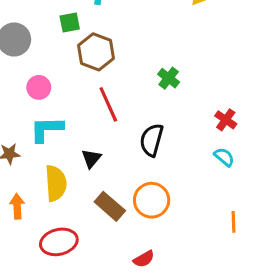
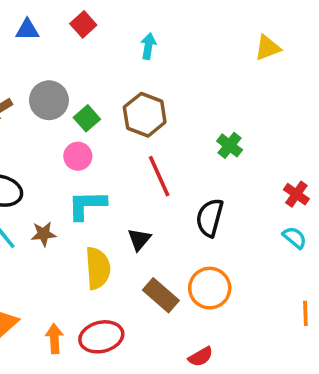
green square: (70, 22) -> (87, 118), moved, turned -30
orange arrow: (17, 206) -> (54, 339), moved

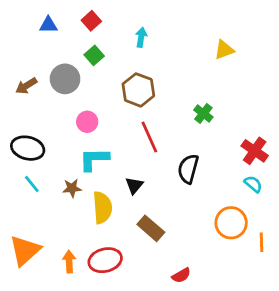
yellow triangle: (267, 48) -> (224, 50), moved
green square: (87, 118) -> (94, 55), moved
red cross: (296, 194) -> (255, 151), size x1.4
brown star: (44, 234) -> (72, 188), moved
orange circle: (210, 288) -> (231, 223), moved

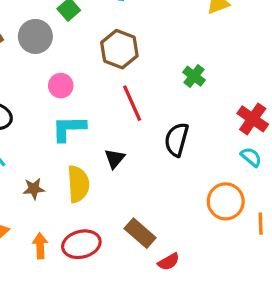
brown star: (72, 188) -> (34, 189), moved
brown rectangle: (151, 228) -> (140, 233), moved

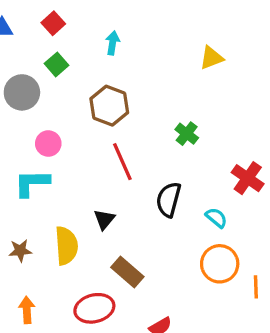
cyan L-shape: (69, 128) -> (32, 183), moved
cyan semicircle: (251, 157) -> (216, 218), moved
brown rectangle: (140, 233) -> (127, 272), moved
red ellipse: (81, 244) -> (94, 308), moved

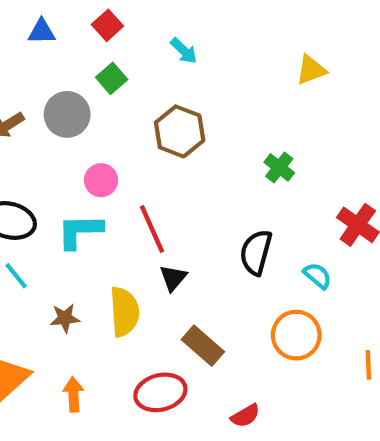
cyan arrow: (113, 43) -> (184, 51), turned 125
red line: (122, 162) -> (152, 229), moved
orange circle: (220, 264) -> (296, 335), moved

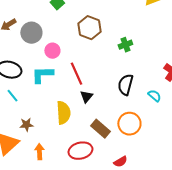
gray circle: (67, 114) -> (31, 33), moved
green cross: (279, 167) -> (125, 45), moved, turned 32
brown star: (65, 318) -> (26, 125), moved
orange circle: (296, 335) -> (129, 124), moved

